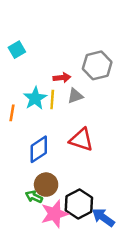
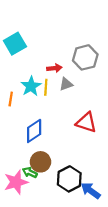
cyan square: (17, 50) -> (15, 44), size x1.5
red triangle: (81, 140) -> (86, 122), moved
pink star: (55, 214) -> (16, 182), moved

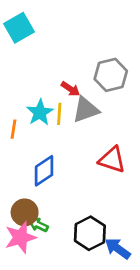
cyan square: (15, 44) -> (19, 28), moved
red arrow: (54, 68) -> (70, 89), turned 40
gray triangle: (66, 84) -> (86, 110), size x1.5
brown circle: (40, 162) -> (25, 212), moved

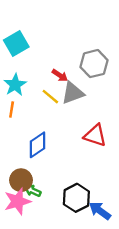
cyan square: (19, 28) -> (16, 44), moved
cyan star: (40, 112) -> (15, 85), moved
yellow line: (59, 114) -> (50, 97), turned -54

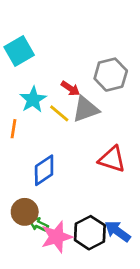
cyan star: (15, 85) -> (33, 100), moved
pink star: (17, 201) -> (57, 237), moved
blue arrow: (100, 211) -> (118, 231), moved

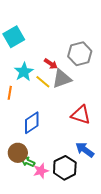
blue arrow: (118, 231) -> (85, 150), moved
pink star: (57, 237) -> (41, 171), size x0.7

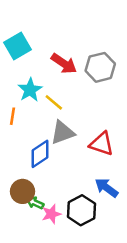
red arrow: (51, 64) -> (64, 64), moved, size x1.5
gray triangle: (62, 79) -> (63, 132), moved

